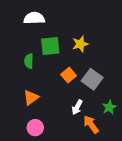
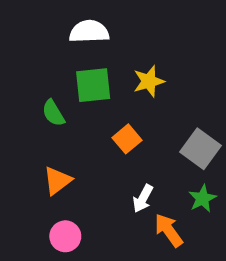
white semicircle: (34, 18) -> (89, 32), moved
green semicircle: (29, 61) -> (53, 113), turned -32
gray square: (92, 79) -> (200, 149), moved

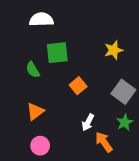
white semicircle: (89, 32) -> (41, 20), moved
yellow star: (149, 81) -> (114, 50), moved

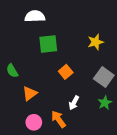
green semicircle: (33, 70) -> (12, 71), moved
orange arrow: (104, 142) -> (58, 119), moved

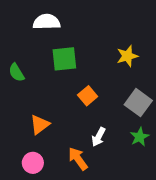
green semicircle: (12, 71) -> (16, 73), moved
pink circle: (34, 122) -> (33, 163), moved

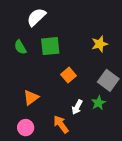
white semicircle: (47, 22) -> (36, 17), turned -42
green semicircle: (16, 73) -> (20, 47), moved
green star: (140, 137) -> (99, 103), moved

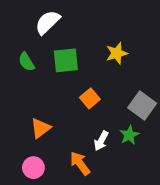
yellow star: (100, 44) -> (117, 53), moved

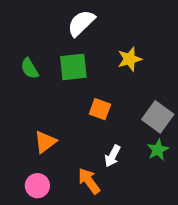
white semicircle: (48, 22) -> (81, 23), moved
orange square: (90, 98) -> (100, 109), turned -30
green star: (129, 135) -> (158, 150), moved

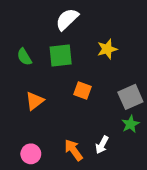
gray square: (158, 117) -> (130, 97), turned 30
orange triangle: (45, 142) -> (35, 101), moved
white arrow: (112, 156) -> (102, 145), moved

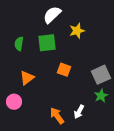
yellow star: (107, 49) -> (77, 31), moved
green semicircle: (24, 57) -> (19, 44), turned 40
pink circle: (31, 154) -> (14, 102), moved

